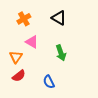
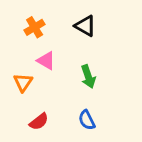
red semicircle: (19, 76) -> (39, 122), moved
blue semicircle: (49, 82) -> (87, 120), moved

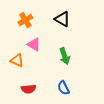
orange triangle: (23, 82) -> (17, 60), turned -40
red semicircle: (39, 122) -> (29, 89), turned 32

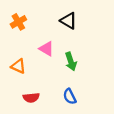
orange cross: (25, 20) -> (18, 22), moved
pink triangle: (34, 44) -> (46, 49), moved

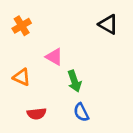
black triangle: (68, 21) -> (108, 24), moved
green arrow: (71, 61) -> (74, 81), moved

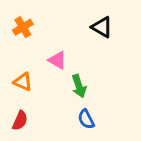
black triangle: (108, 24) -> (102, 27), moved
red semicircle: (37, 114) -> (20, 121), moved, turned -60

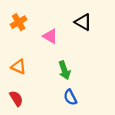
pink triangle: (57, 60) -> (50, 36), moved
red semicircle: (20, 121) -> (16, 98), turned -56

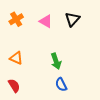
black triangle: (83, 22) -> (72, 19), turned 42
pink triangle: (50, 36) -> (46, 21), moved

